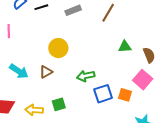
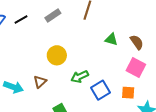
green triangle: (125, 47) -> (111, 39), turned 32
yellow circle: (58, 48) -> (57, 55), moved
orange square: (125, 95) -> (128, 93), moved

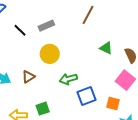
gray rectangle: (53, 16) -> (46, 26), moved
black line: (21, 20) -> (20, 30), moved, turned 64

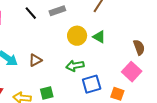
green triangle: (106, 48) -> (99, 37), moved
yellow circle: (50, 54) -> (77, 36), moved

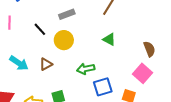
black line: (31, 13) -> (40, 29), moved
yellow circle: (77, 36) -> (64, 40), moved

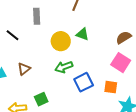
gray rectangle: (67, 14) -> (37, 16), turned -63
yellow circle: (64, 40) -> (61, 41), moved
brown semicircle: (149, 49) -> (124, 37), turned -91

